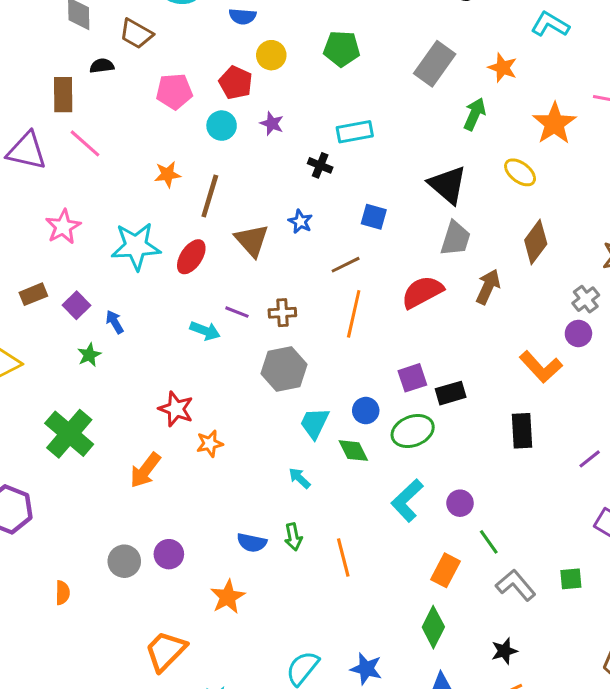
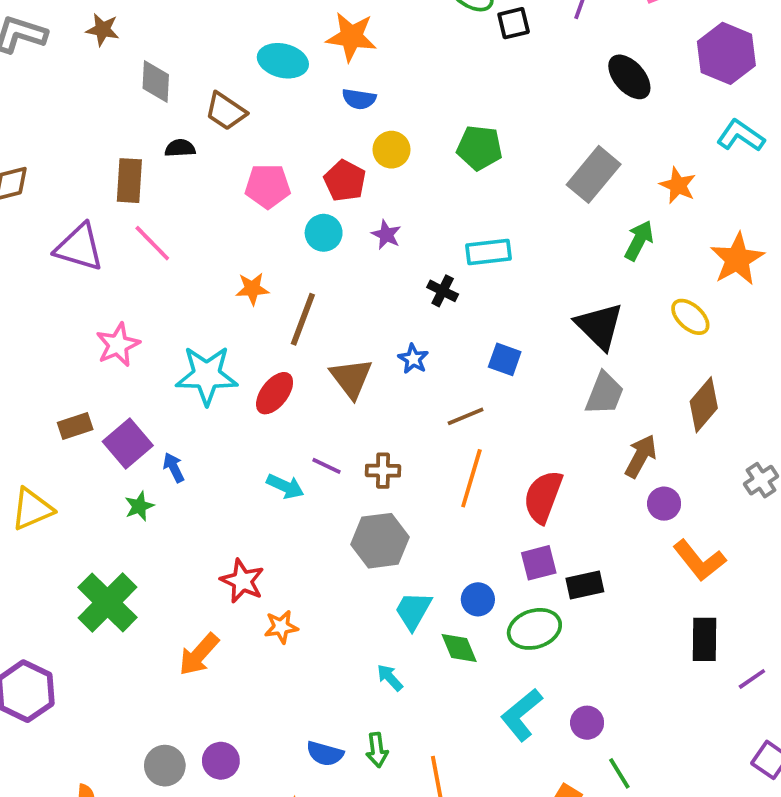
red semicircle: (422, 292) -> (543, 497), moved, turned -45
purple square: (77, 305) -> (128, 443), size x1.4
purple circle: (578, 333) -> (664, 504), moved
black rectangle: (522, 431) -> (705, 639), moved

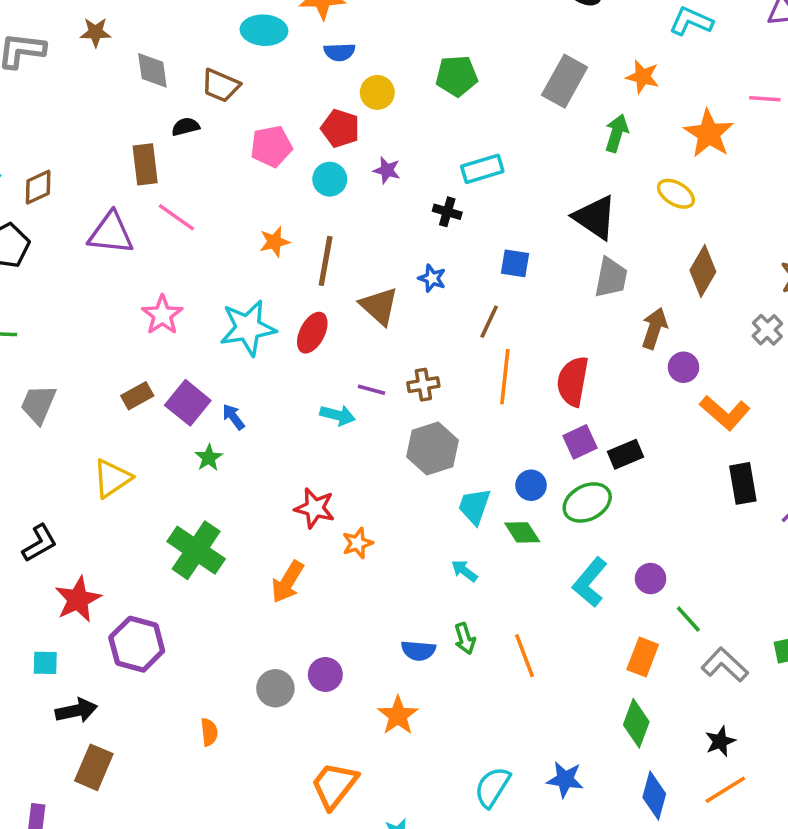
brown line: (466, 416) -> (489, 322), turned -32

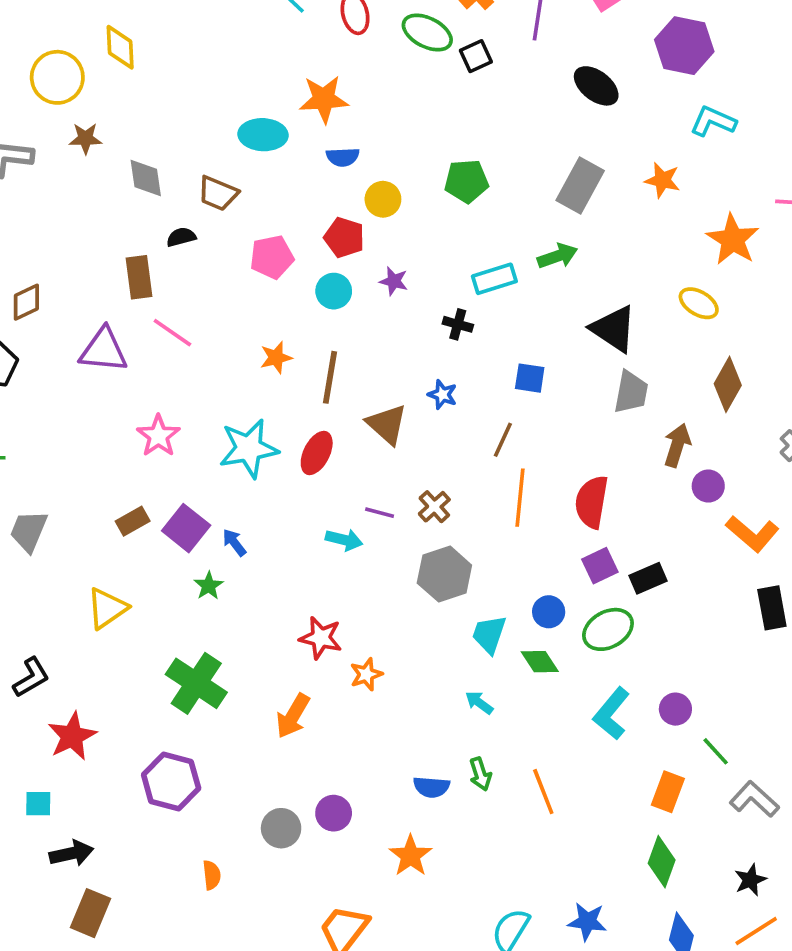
green arrow: (617, 133) -> (558, 256), moved, turned 54
brown cross: (423, 385) -> (434, 507), turned -32
purple hexagon: (137, 644) -> (171, 781), moved

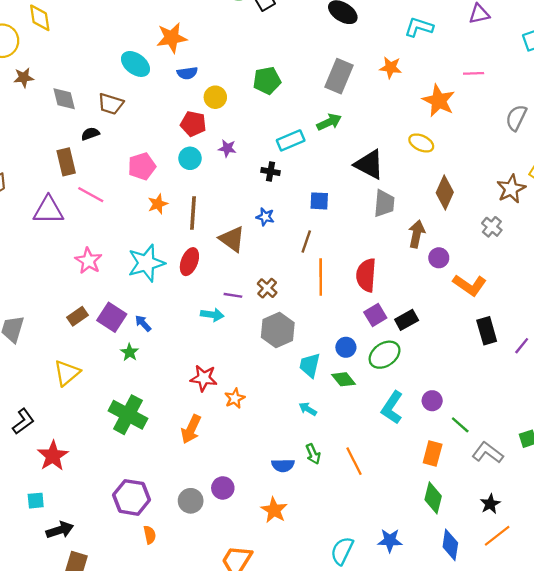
cyan ellipse: (263, 135) -> (135, 64), turned 40
pink pentagon: (272, 257) -> (142, 166), moved
purple hexagon: (171, 781) -> (131, 497), moved

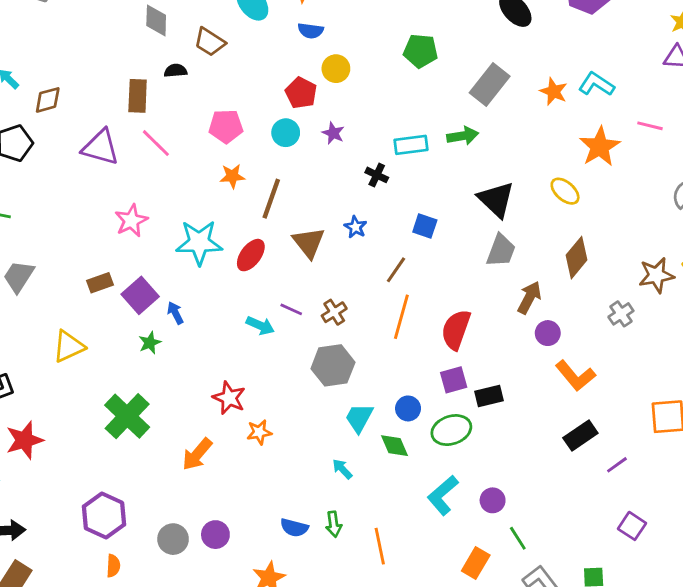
cyan L-shape: (419, 27) -> (596, 84), moved
green pentagon: (267, 80) -> (420, 51), moved
black rectangle: (487, 331) -> (580, 435), turned 56

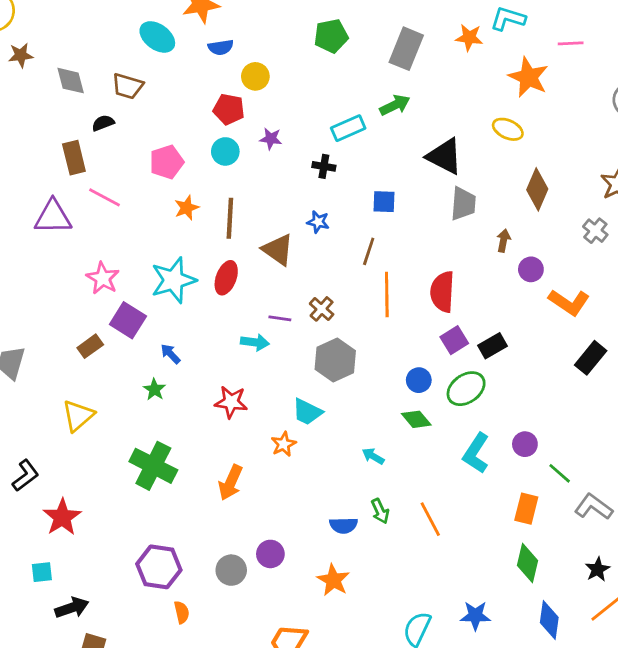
purple square: (140, 295) -> (128, 320), moved
brown arrow: (529, 297) -> (503, 241), size x0.7
red star: (229, 398) -> (231, 402), moved
cyan trapezoid: (359, 418) -> (307, 412), moved, turned -76

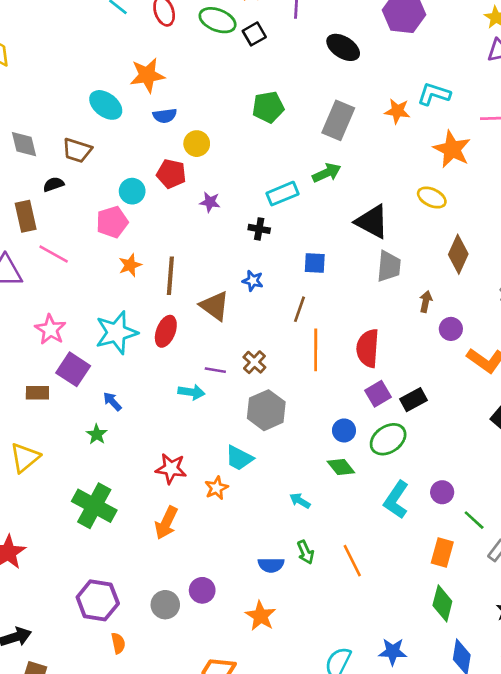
cyan circle: (225, 151) -> (132, 191), moved
brown rectangle: (90, 346) -> (37, 393), turned 35
red star: (231, 402) -> (171, 469), moved

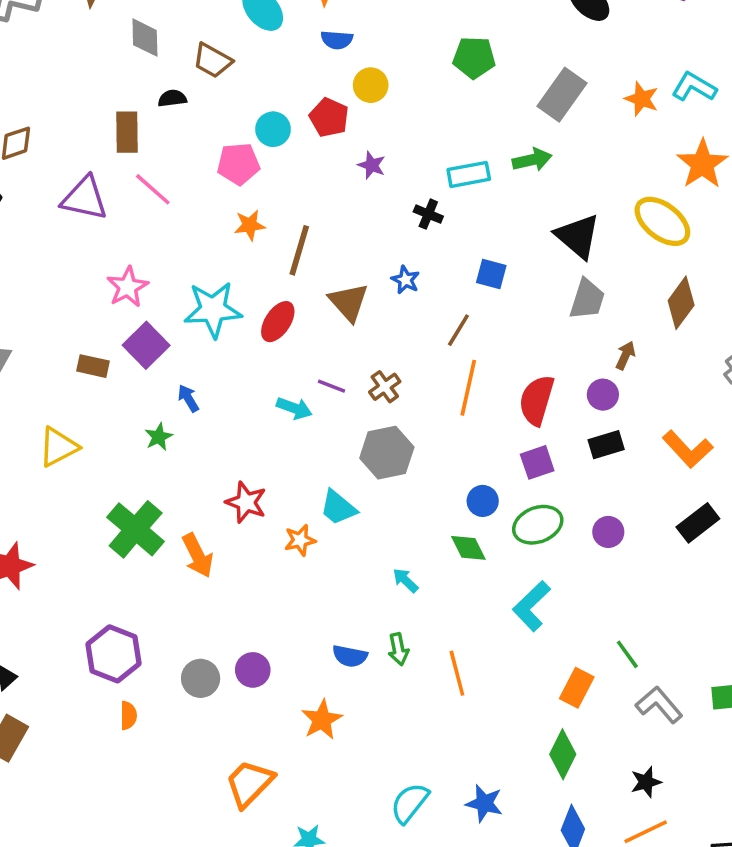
yellow ellipse: (432, 198) -> (662, 221), size x1.5
purple circle: (451, 329) -> (603, 395), moved
black rectangle: (414, 400) -> (606, 445), moved
purple circle: (442, 492) -> (608, 532), moved
orange arrow: (166, 523) -> (198, 555), moved, turned -64

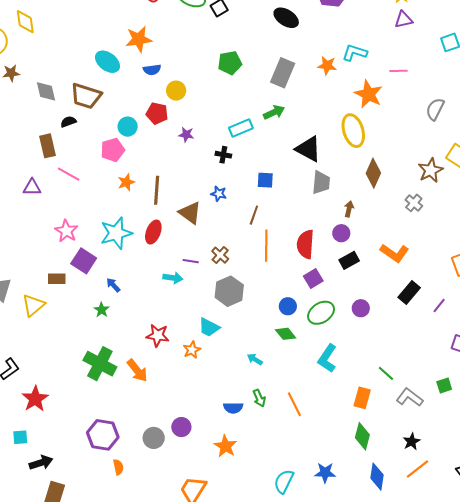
brown trapezoid: (213, 61) -> (86, 96), size x1.4
purple triangle: (85, 198) -> (32, 187), size x0.7
yellow ellipse: (662, 221) -> (353, 131), turned 48
yellow triangle: (58, 447) -> (33, 305), moved

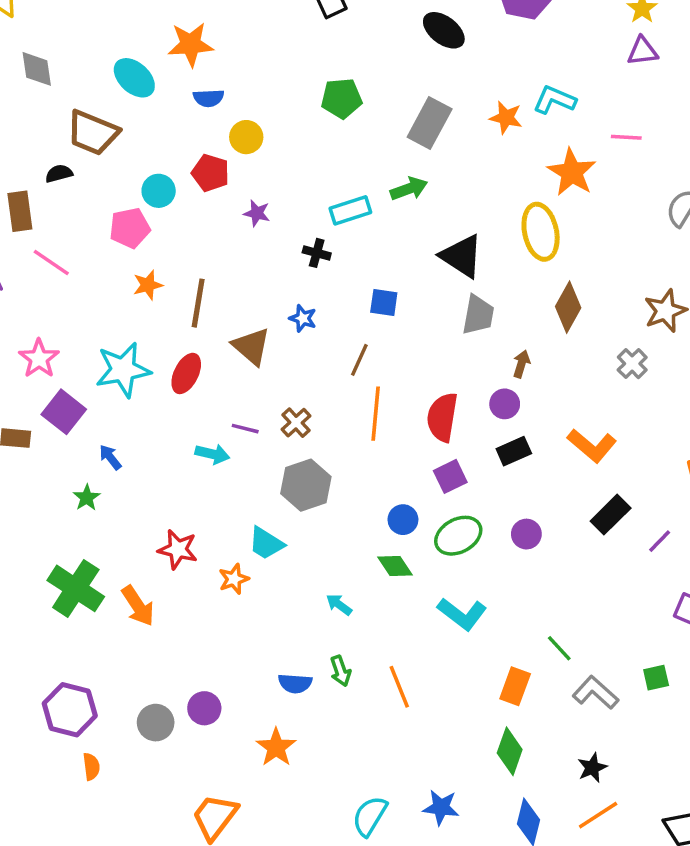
gray diamond: (46, 91) -> (37, 69), moved
cyan L-shape: (327, 358) -> (462, 614), turned -92

